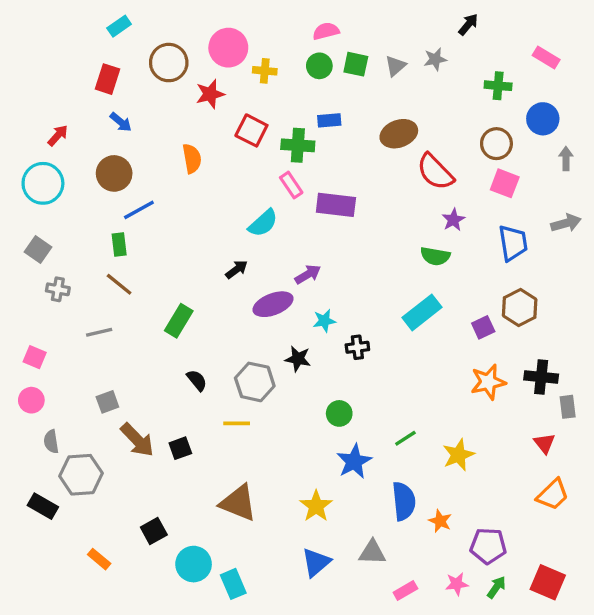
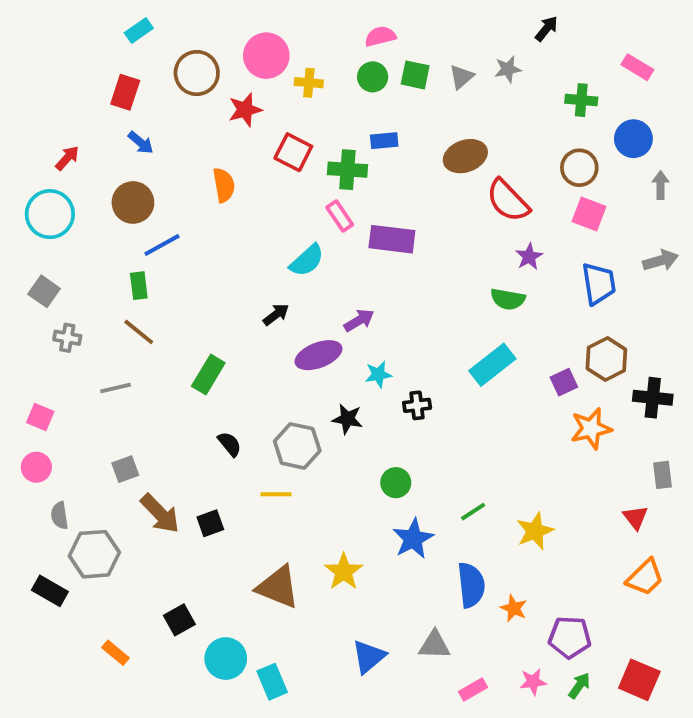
black cross: (541, 377) -> (653, 398), moved
orange star: (488, 382) -> (591, 429), moved
yellow star: (316, 506) -> (344, 572), moved

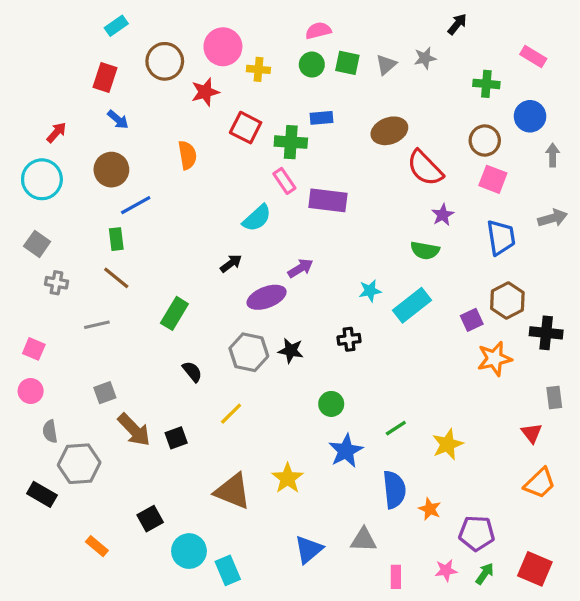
cyan star: (378, 374) -> (370, 291), moved
gray hexagon: (297, 446) -> (249, 352), moved
yellow line: (276, 494) -> (231, 414), turned -45
pink rectangle: (473, 689) -> (396, 577), turned -60

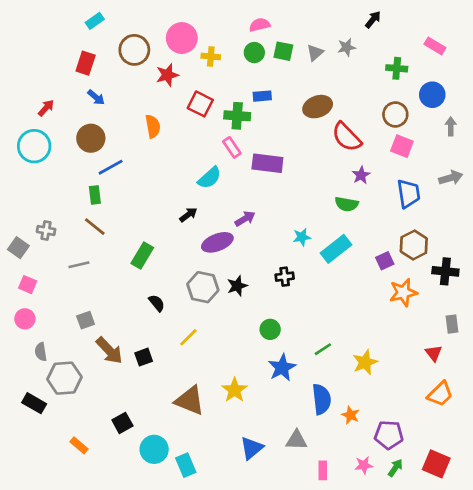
gray square: (37, 244) -> (18, 248), moved
black star: (291, 351) -> (237, 286), turned -30

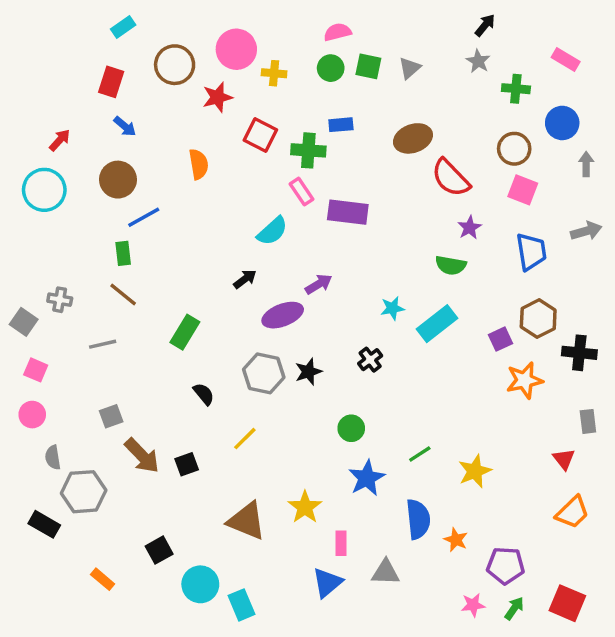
gray star: (347, 47) -> (478, 61), moved, turned -30
black cross: (285, 277) -> (370, 360), turned -30
pink rectangle: (323, 470) -> (341, 543), moved

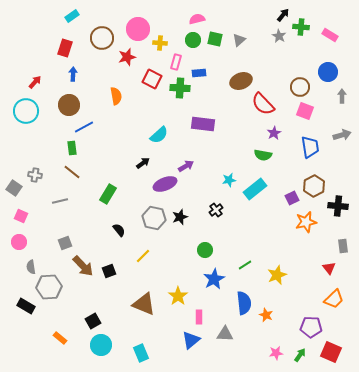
green cross: (516, 89) -> (301, 27), moved
blue arrow: (125, 126) -> (73, 74), turned -128
pink rectangle: (301, 192) -> (176, 62), moved, turned 49
purple pentagon: (506, 565) -> (311, 327), moved
cyan circle: (200, 584) -> (101, 345), moved

